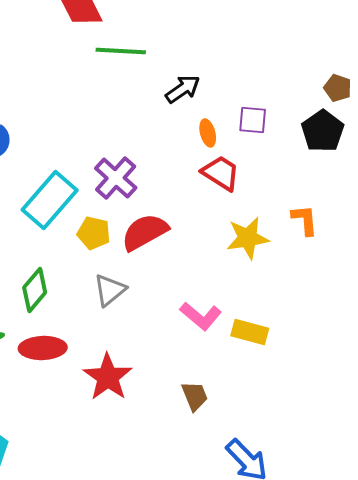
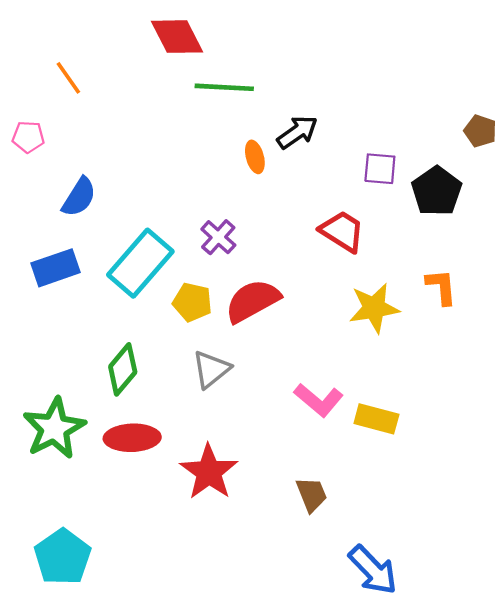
black pentagon: (323, 131) -> (437, 191), moved
orange ellipse: (208, 133) -> (255, 157), moved
purple cross: (116, 178) -> (218, 237), size x0.7

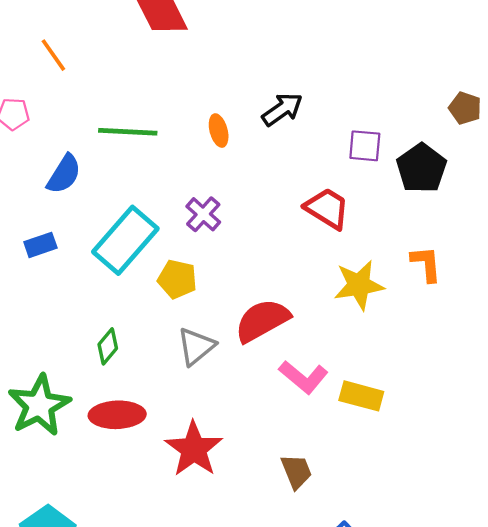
green line: (224, 87) -> (128, 132), moved
orange ellipse: (255, 157) -> (219, 131), moved
blue rectangle: (55, 268) -> (40, 245), size x0.7
red semicircle: (253, 301) -> (262, 320), moved
green diamond: (123, 369) -> (108, 346), size x0.7

